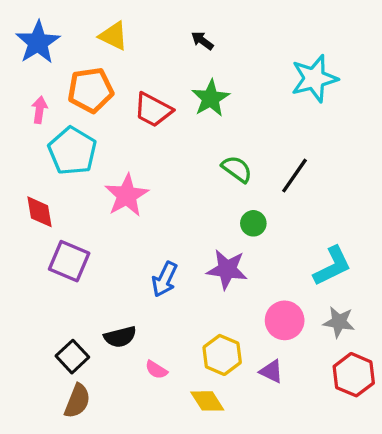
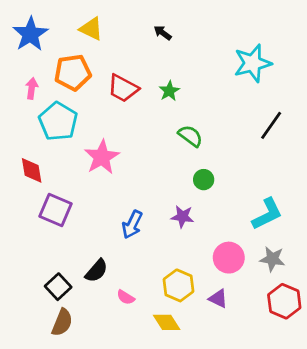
green star: (211, 98) -> (169, 91), moved, size x0.7
black line: (294, 176) -> (271, 125), moved
purple star: (227, 269) -> (182, 217), size x0.7
black semicircle: (120, 337) -> (97, 271), turned -35

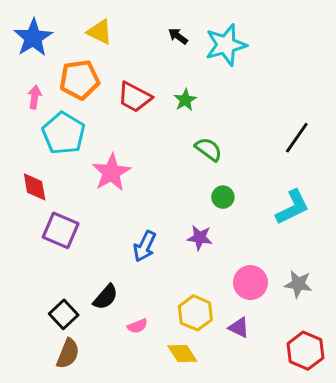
cyan star: (253, 63) -> (226, 45), moved
cyan L-shape: (267, 214) -> (292, 207), moved
pink semicircle: (126, 297) -> (137, 326), turned -54
red hexagon: (284, 301) -> (306, 351), moved

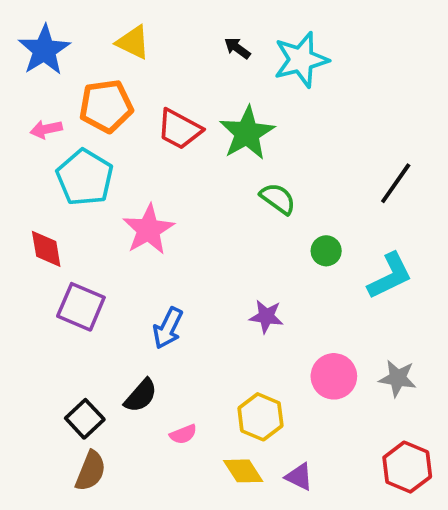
pink arrow: (35, 97) -> (46, 129), turned -110
green star: (185, 100) -> (247, 133), size x1.8
green circle: (223, 197) -> (326, 251), moved
blue arrow: (145, 246) -> (168, 328), moved
purple triangle: (239, 327) -> (299, 477), moved

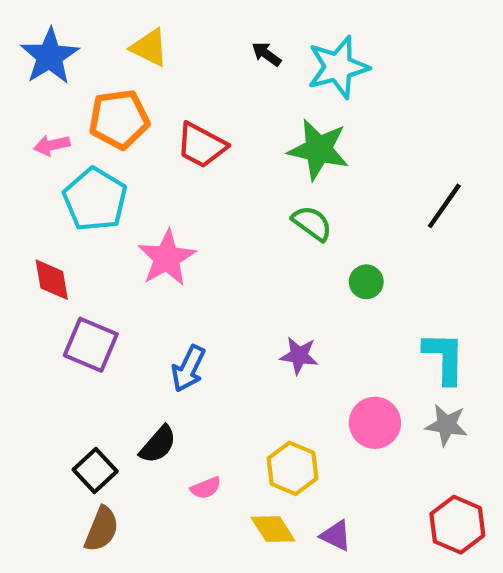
green star: (247, 133) -> (319, 150), moved, turned -30
cyan L-shape: (390, 276) -> (444, 358), moved, turned -63

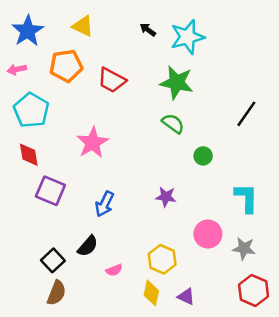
pink arrow: (52, 145) -> (17, 69), moved
cyan pentagon: (95, 199) -> (31, 110), moved
gray star: (446, 425) -> (244, 248), moved
yellow diamond: (273, 529) -> (151, 293), turned 45

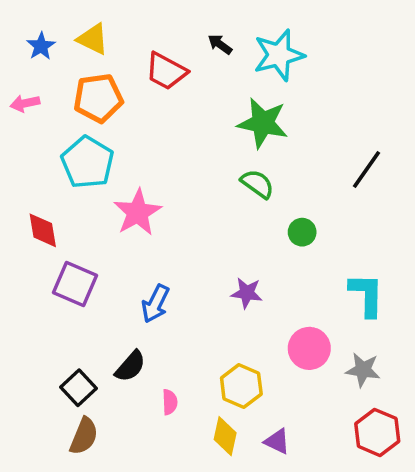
yellow triangle: (83, 26) -> (93, 39), moved
blue star: (28, 31) -> (41, 46), size x0.6
red trapezoid: (112, 80) -> (166, 71), moved
cyan pentagon: (31, 110) -> (87, 162), moved
pink semicircle: (114, 270) -> (170, 402), turned -70

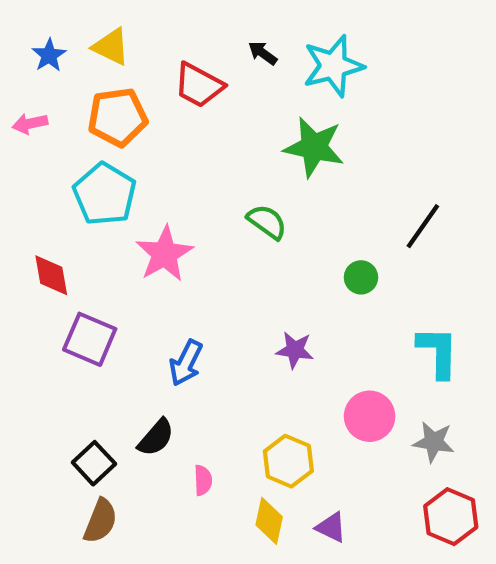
black line: (367, 170) -> (423, 226), moved
green semicircle: (257, 184) -> (267, 222), moved

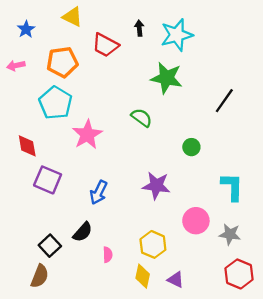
yellow triangle: (111, 47) -> (72, 17), moved
black arrow: (263, 53) -> (139, 28), turned 49
black line: (423, 226) -> (224, 101), moved
purple star: (295, 350) -> (156, 186), size x1.4
brown semicircle: (100, 521) -> (40, 276), moved

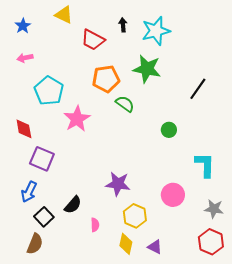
orange pentagon: (62, 62) -> (106, 79), moved
pink arrow: (16, 65) -> (25, 58), moved
purple star: (156, 186) -> (118, 184), moved
blue arrow: (99, 192) -> (29, 192), moved
gray star: (230, 234) -> (214, 209), moved

